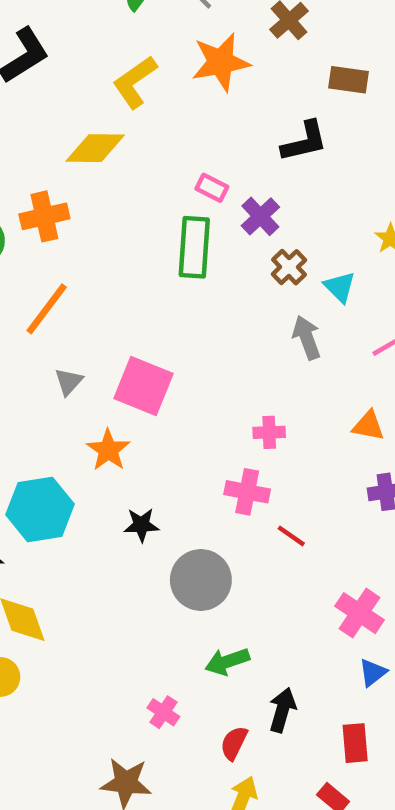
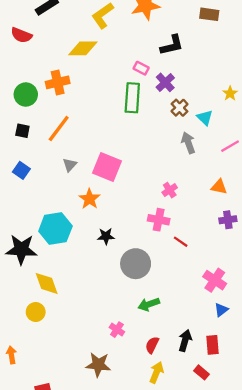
black L-shape: (304, 141) -> (172, 45), moved
pink cross: (269, 432) -> (170, 190), turned -32
black arrow: (282, 710) -> (185, 341), moved

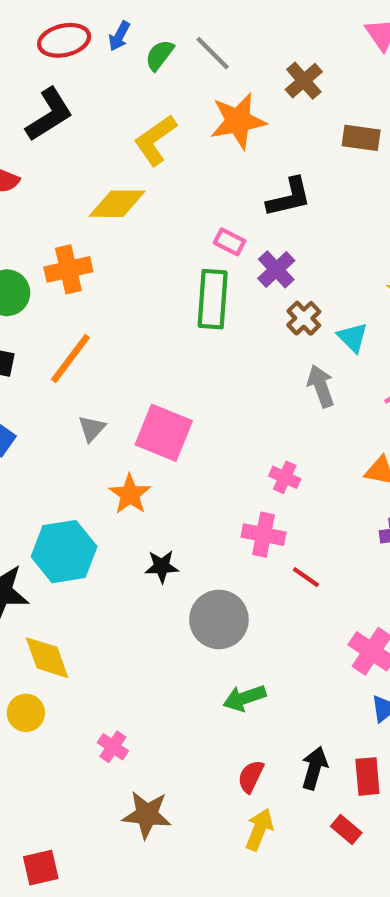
pink cross: (170, 190) -> (285, 477), turned -32
pink cross: (117, 330) -> (113, 747), moved

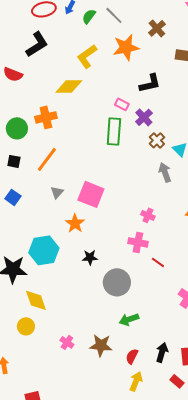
brown star: (147, 815) -> (101, 345), moved

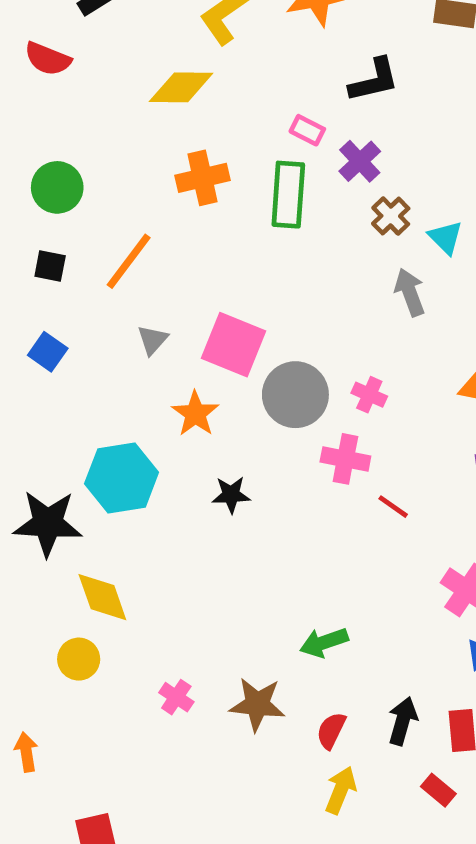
orange cross: (46, 117) -> (203, 178), moved
gray circle: (117, 282) -> (295, 395), moved

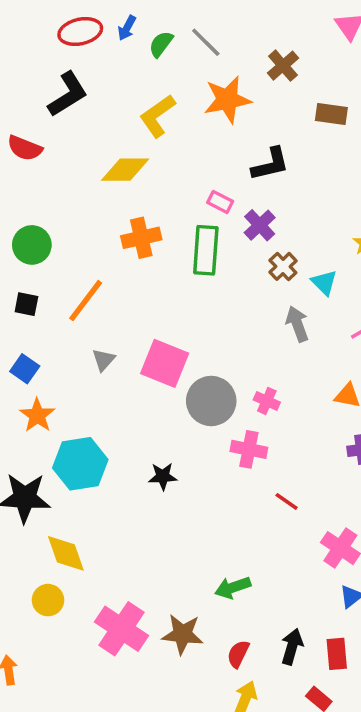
orange star: (195, 414) -> (37, 415), moved
red line: (393, 507) -> (287, 501), moved
pink cross: (176, 697) -> (122, 629), size x2.0

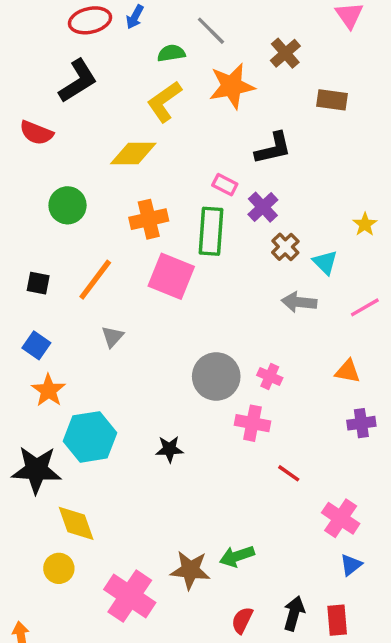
green semicircle: (161, 44) -> (171, 53), moved, turned 44
green circle: (32, 245) -> (68, 205), moved
gray arrow: (297, 324) -> (299, 302), turned -64
pink square: (165, 363) -> (171, 276), moved
brown star: (183, 634) -> (190, 570), moved

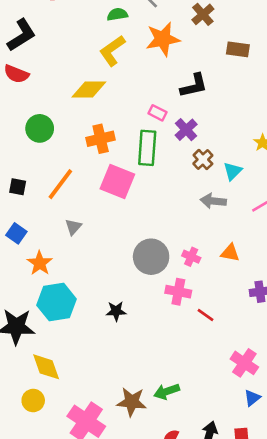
black L-shape: (78, 81) -> (21, 35), moved
cyan triangle: (325, 262) -> (233, 171), turned 30
orange triangle: (348, 371) -> (230, 253), moved
orange star: (48, 390) -> (40, 263), moved
red line: (289, 473) -> (205, 315), moved

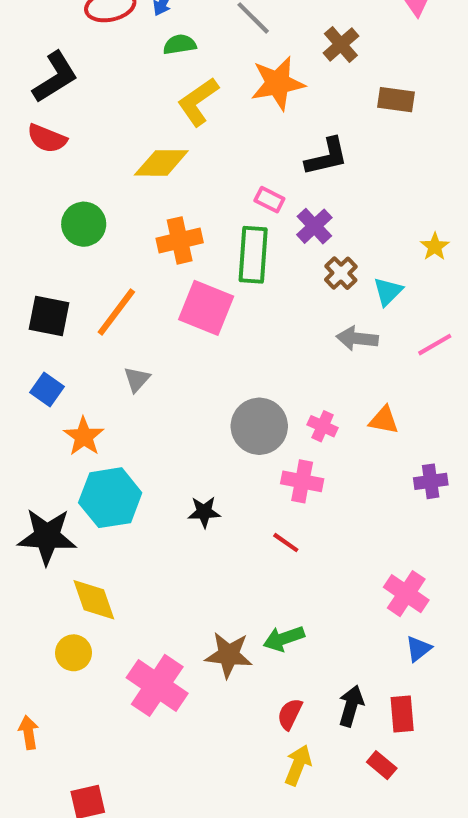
green semicircle: (117, 14) -> (180, 45), moved
black square: (18, 187) -> (49, 316), size x1.5
red line: (205, 315) -> (286, 543), moved

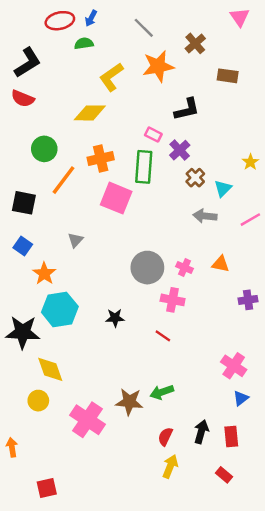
green semicircle: (180, 45) -> (84, 43), moved
orange line: (116, 312) -> (63, 180), moved
red rectangle: (382, 765) -> (224, 475), moved

